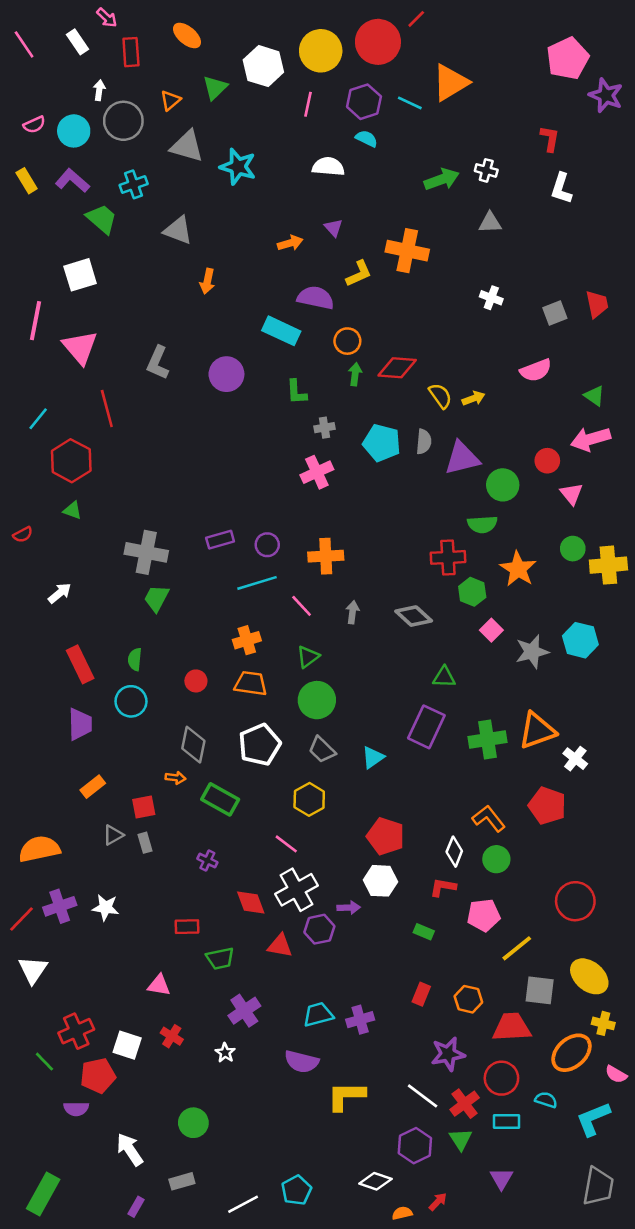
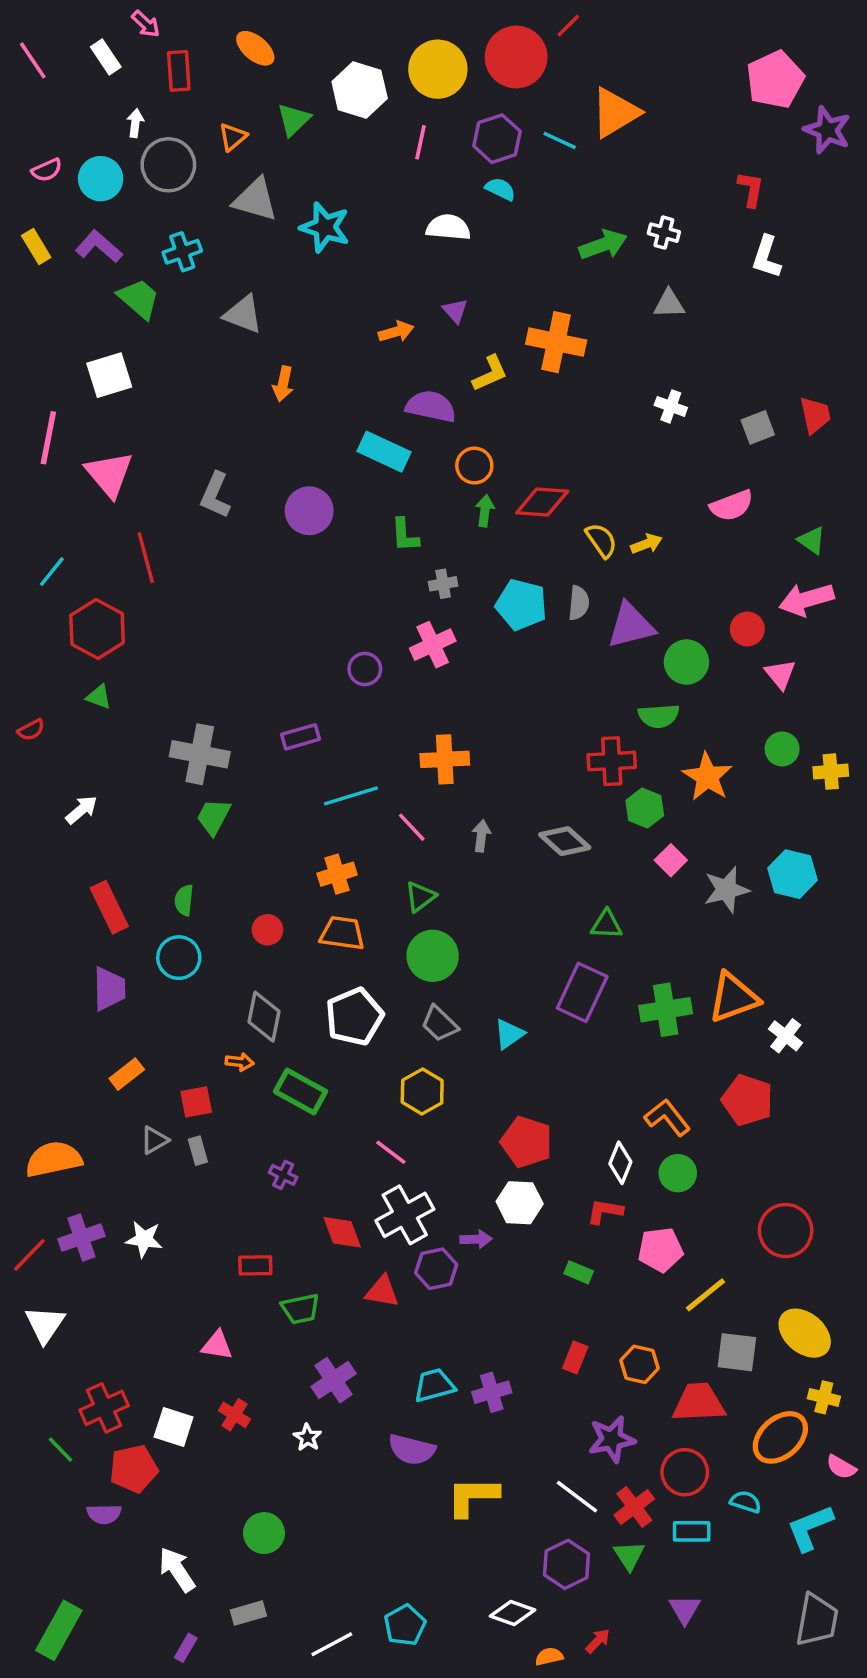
purple circle: (267, 545) -> (365, 669), moved
yellow cross: (608, 565) -> (831, 772), size x0.7

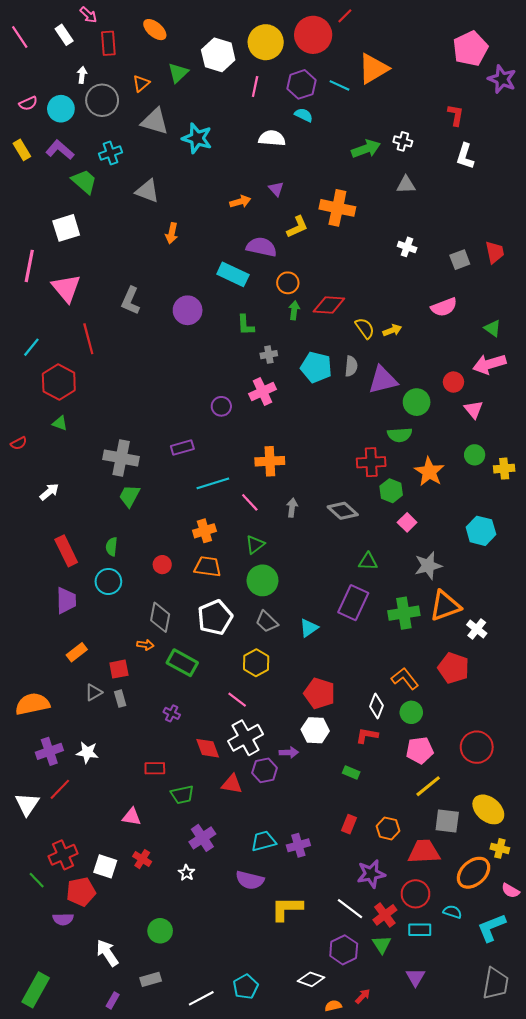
gray star: (726, 890) -> (428, 566), moved
pink pentagon: (660, 1250) -> (420, 750), moved
red line: (29, 1255) -> (60, 789), moved

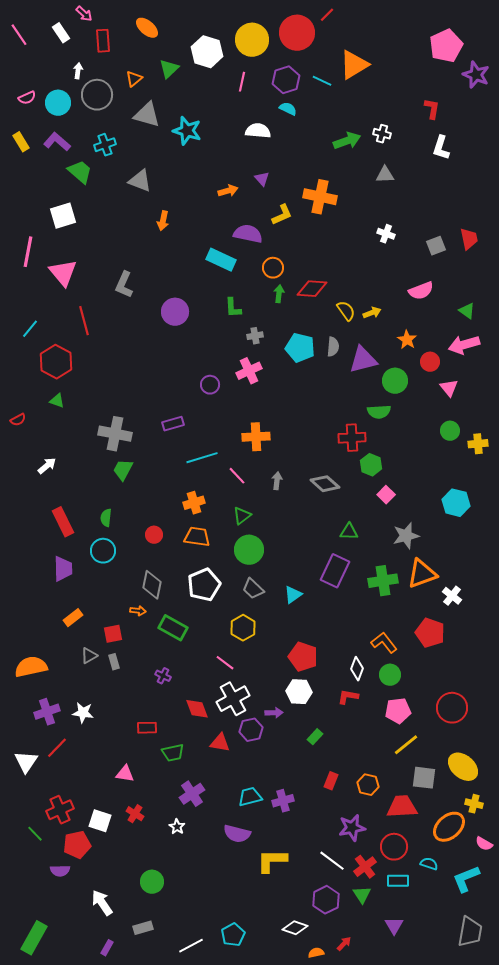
purple circle: (188, 310) -> (175, 312), moved
orange star: (429, 472) -> (407, 340), moved, size x0.7
green rectangle: (351, 772) -> (315, 737), moved, turned -70

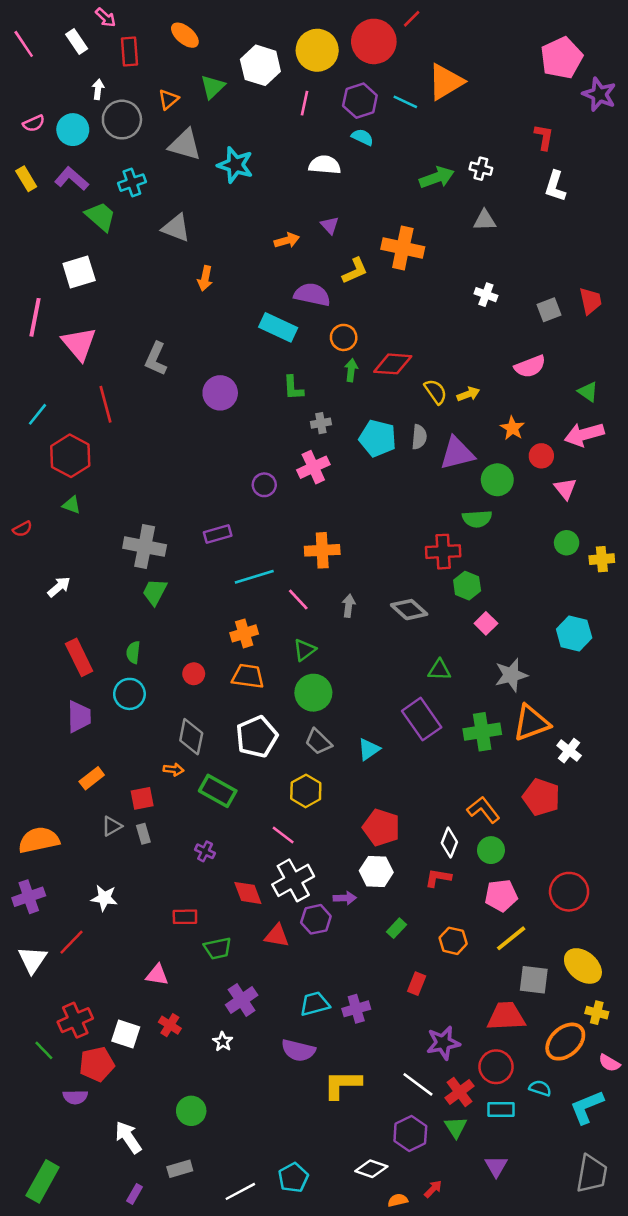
purple rectangle: (335, 571) -> (422, 719), turned -60
purple cross: (47, 712) -> (29, 897), moved
orange hexagon: (368, 785) -> (453, 941), moved

